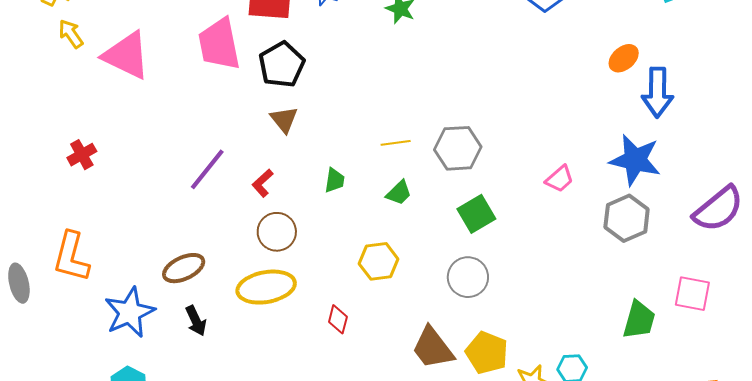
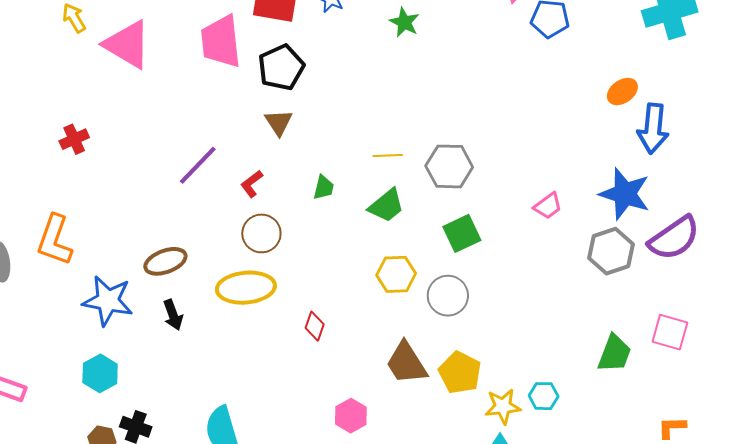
green trapezoid: (399, 193) -> (387, 206), size x1.4
purple semicircle: (718, 209) -> (674, 238), moved
yellow hexagon: (379, 261) -> (396, 274), moved
blue star: (130, 312) -> (108, 301), turned 30

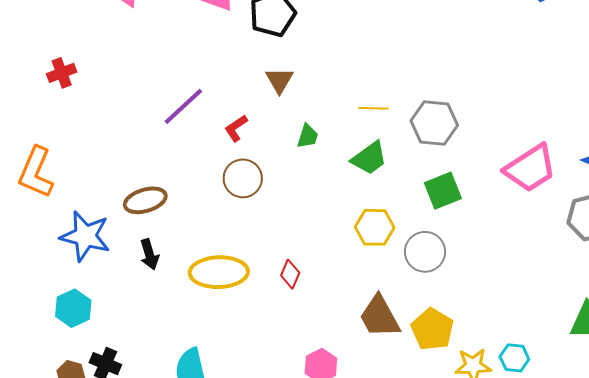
brown triangle: (279, 122) -> (279, 80), moved
pink trapezoid: (548, 206) -> (530, 168), size x1.8
yellow ellipse: (246, 288) -> (219, 272), moved

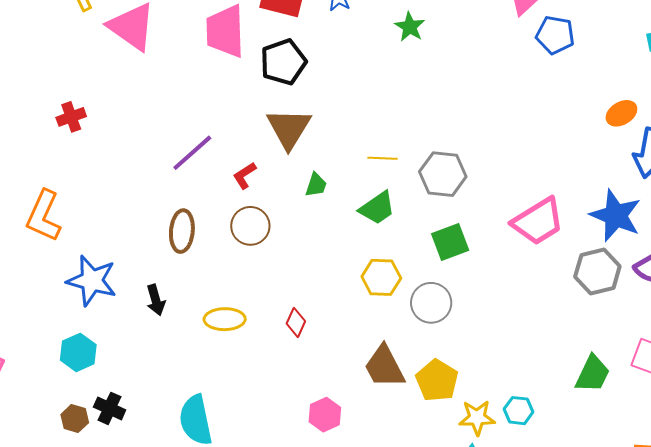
brown triangle: (279, 80) -> (289, 128), size x1.6
brown ellipse: (145, 200) -> (182, 231), moved, turned -69
yellow ellipse: (219, 272) -> (225, 319), size x0.7

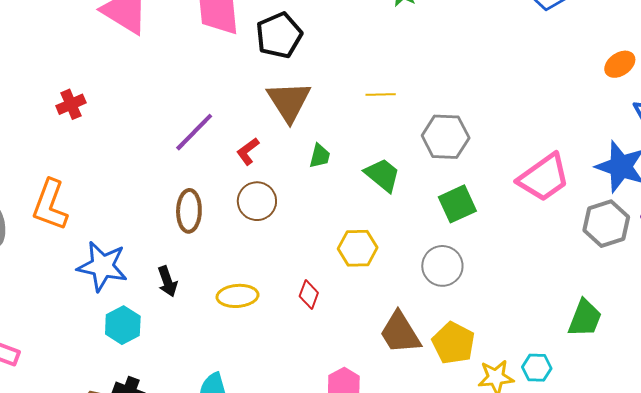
yellow line: (382, 158) -> (381, 95), moved
green trapezoid: (377, 208) -> (382, 175), turned -102
yellow hexagon: (381, 277) -> (358, 248), moved
cyan hexagon: (78, 352) -> (123, 325), moved
green trapezoid: (593, 374) -> (585, 318), moved

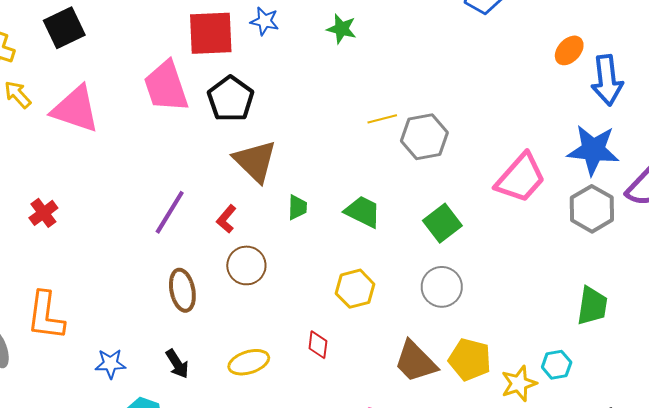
yellow line: (381, 95) -> (382, 119), moved
gray hexagon: (446, 137) -> (424, 137), moved
blue star: (102, 266) -> (110, 364), size x0.6

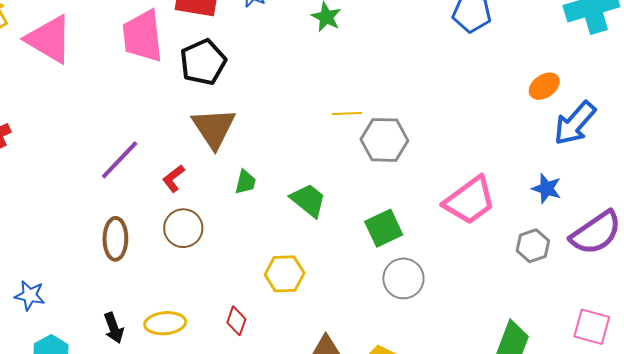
blue arrow: (607, 80) -> (575, 123), turned 36
blue star: (593, 150) -> (547, 189), size x0.6
gray hexagon: (592, 209) -> (533, 246), size x0.7
gray circle: (442, 287) -> (403, 278), moved
black arrow: (177, 364) -> (114, 328), moved

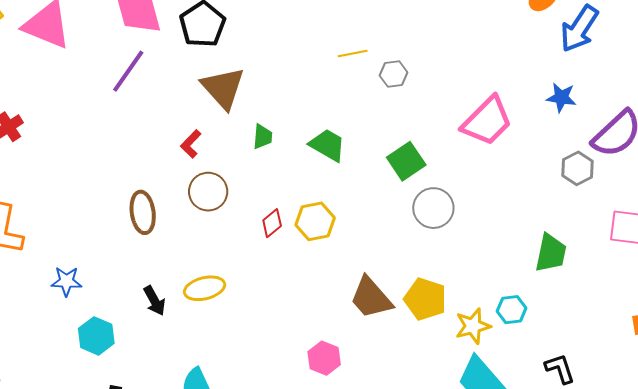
gray hexagon: (384, 140) -> (394, 74), size x0.6
purple line: (120, 160) -> (128, 71), moved
gray hexagon: (533, 246) -> (577, 168), moved
red diamond: (236, 321) -> (272, 223), moved, turned 40

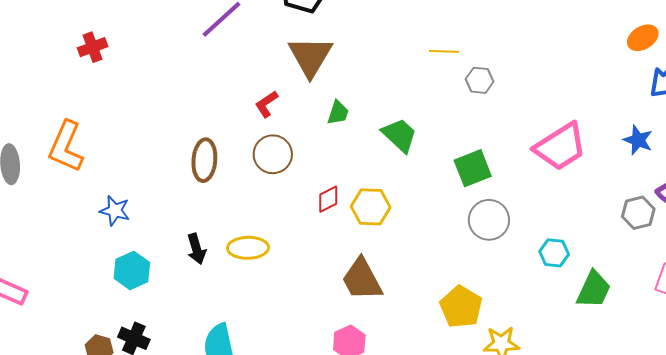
brown trapezoid: (371, 298) -> (362, 279), moved
cyan hexagon: (512, 310) -> (554, 253), moved

